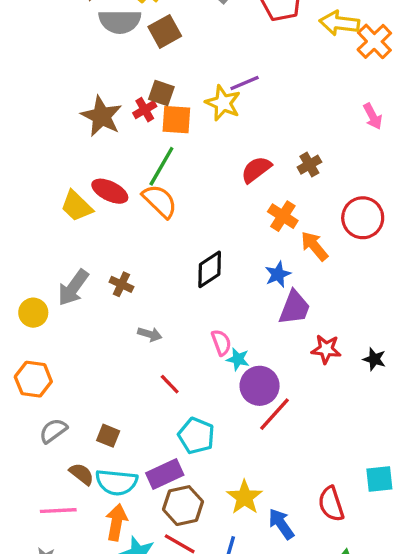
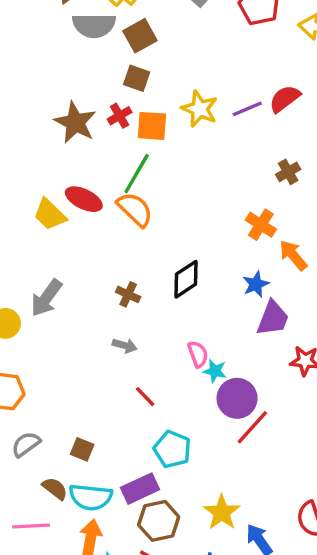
purple line: (245, 83) -> (247, 109), moved
brown square: (161, 93) -> (137, 78), moved
red semicircle: (256, 170) -> (285, 99), moved
brown cross: (121, 284) -> (128, 294), moved

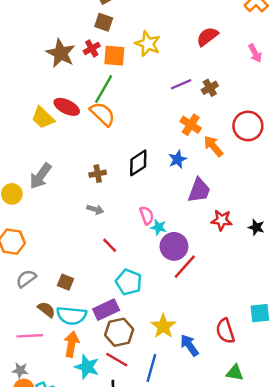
purple line: (247, 109) -> (181, 84), moved
blue star: (256, 284) -> (178, 159), moved
brown cross: (128, 294) -> (98, 174), turned -35

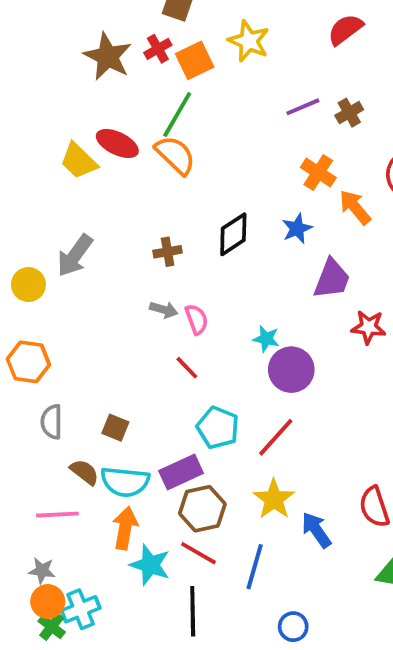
orange square: (114, 56) -> (195, 60), turned -30
pink semicircle: (147, 215) -> (197, 319), moved
red line: (185, 267) -> (276, 437), moved
gray semicircle: (26, 279) -> (52, 422), turned -54

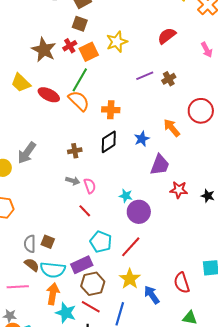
yellow star: (249, 41) -> (117, 42), turned 30
yellow trapezoid: (79, 161) -> (21, 83), moved
orange cross: (318, 172) -> (111, 110), moved, turned -30
gray semicircle: (52, 422) -> (30, 244), moved

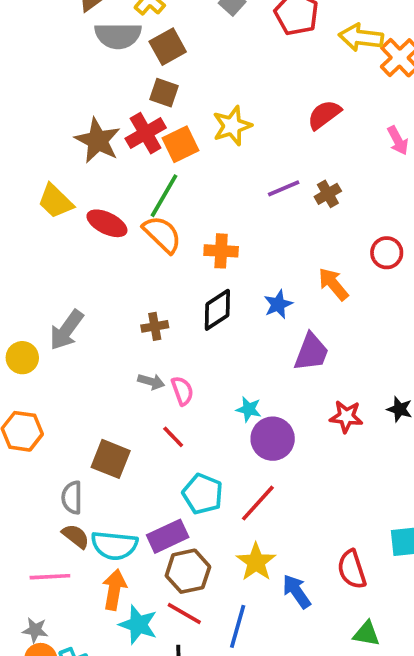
red cross: (70, 46) -> (146, 133), size x1.5
red circle: (201, 111) -> (387, 253), size x0.7
red star: (179, 190) -> (346, 417), moved
brown square: (48, 242) -> (111, 459), moved, size x1.5

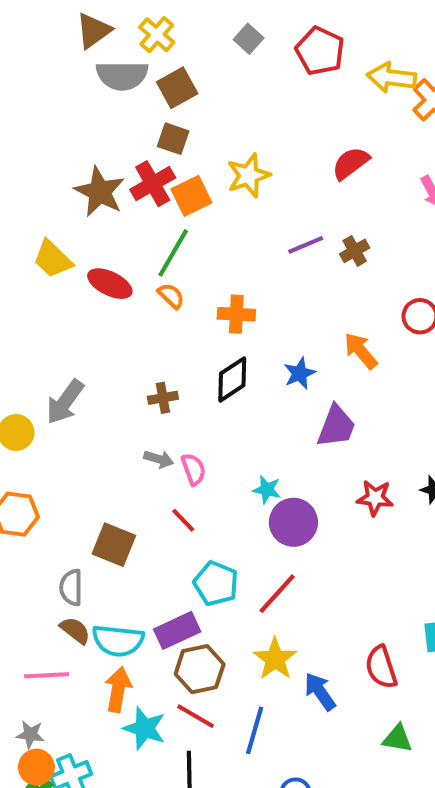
orange semicircle: (162, 234) -> (171, 296), size x0.6

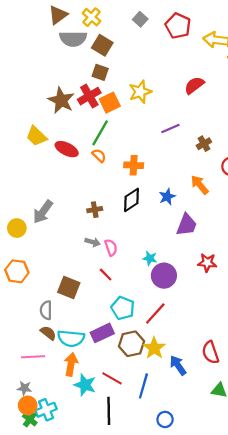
brown square: (177, 88) -> (102, 45), turned -30
brown cross: (355, 251) -> (204, 144), moved
brown hexagon: (200, 669) -> (131, 344), moved

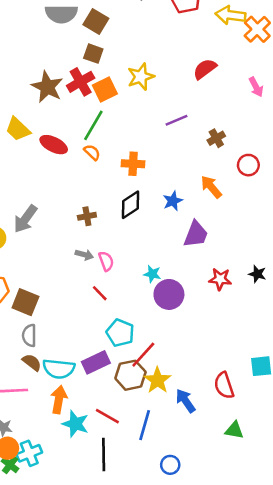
brown square: (69, 288) -> (25, 302), moved
red line: (155, 313) -> (143, 355), moved

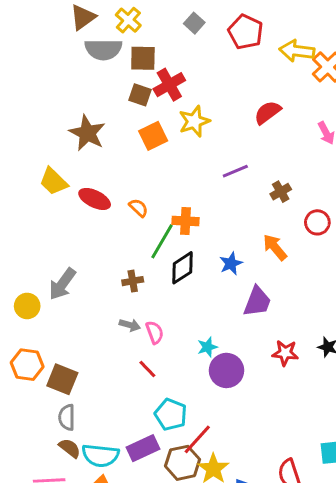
brown square: (96, 22) -> (143, 58), turned -30
red cross: (81, 82) -> (169, 85), moved
green line: (93, 125) -> (162, 241), moved
cyan star: (152, 274) -> (207, 347), turned -30

